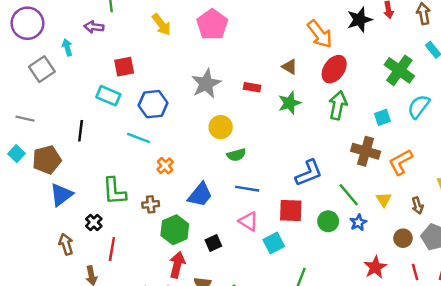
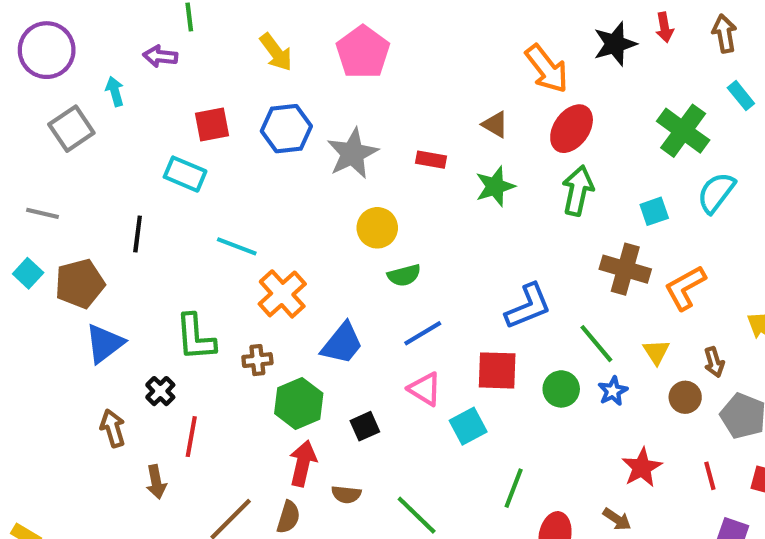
blue hexagon: (153, 104) -> (286, 129), moved
orange cross: (165, 166) -> (282, 294), size x1.6
blue line: (247, 189) -> (423, 333), turned -40
brown circle: (403, 238) -> (685, 397), moved

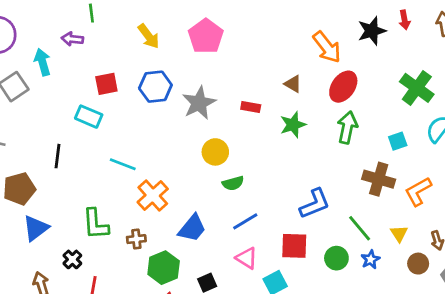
cyan arrow: (115, 91) -> (42, 62), size x1.4

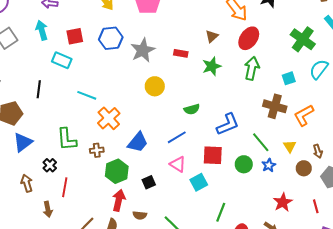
cyan arrow: (42, 62) -> (42, 30), moved
brown triangle: (293, 84) -> (212, 36), turned 48
green semicircle: (233, 183) -> (192, 109), moved

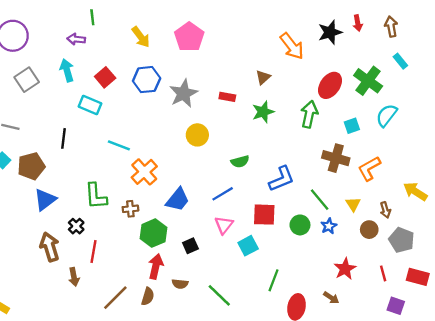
red square: (75, 36) -> (105, 77), turned -30
red ellipse: (249, 38) -> (330, 85), moved
pink triangle: (178, 164) -> (224, 225), turned 36
brown arrow: (27, 183) -> (50, 247), size x1.4

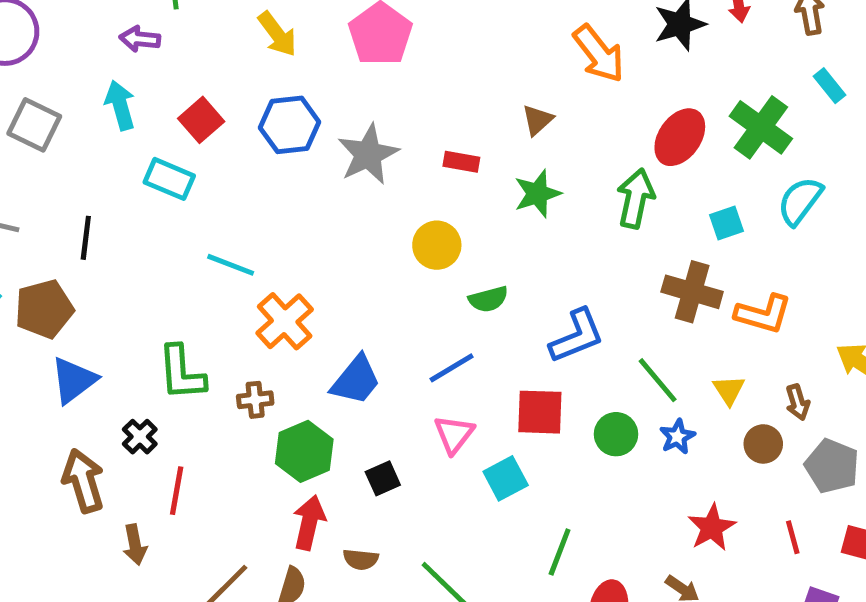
gray square: (27, 80) -> (34, 125), turned -30
yellow circle: (197, 135) -> (437, 245), moved
black line: (64, 138) -> (86, 238), moved
orange L-shape: (369, 168) -> (763, 314), turned -135

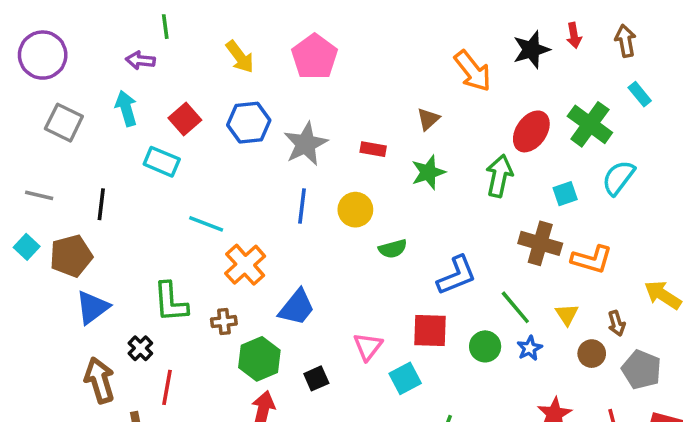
blue line: (452, 368) -> (302, 206), moved, turned -52

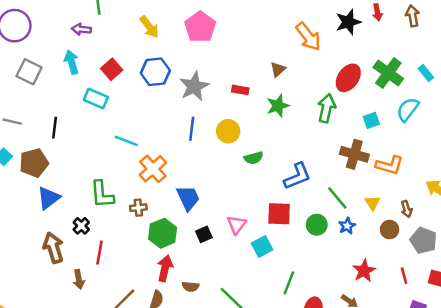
cyan rectangle: (640, 94) -> (426, 73), moved
blue trapezoid: (297, 307) -> (188, 198), turned -64
black square: (316, 378) -> (204, 234), moved

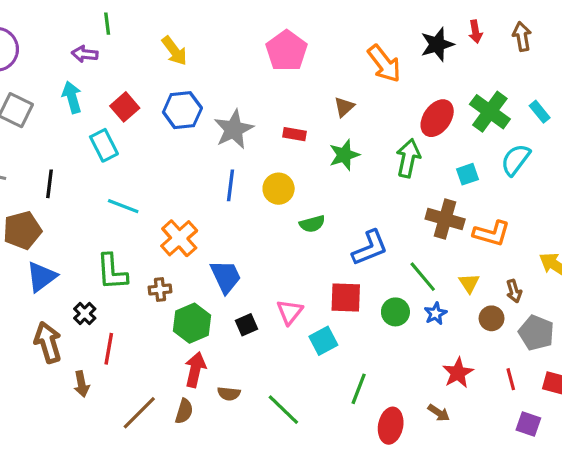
pink pentagon: (200, 27) -> (287, 51), moved
cyan rectangle: (96, 98) -> (104, 145), turned 40
cyan line: (126, 141) -> (123, 206), moved

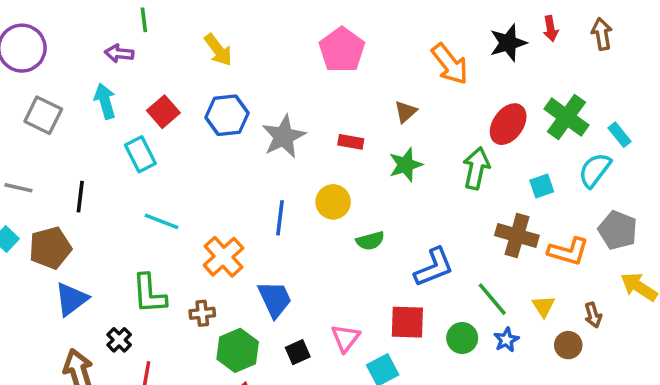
cyan rectangle: (540, 112) -> (620, 135), moved
blue line: (230, 185) -> (280, 218), moved
gray pentagon: (536, 333) -> (618, 230), moved

